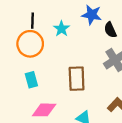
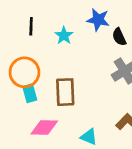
orange circle: (30, 44) -> (24, 72), moved
brown rectangle: (77, 79) -> (65, 92), moved

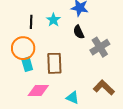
black line: (31, 26) -> (31, 22), moved
black semicircle: (119, 37) -> (79, 32), moved

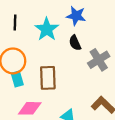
cyan star: (53, 20) -> (47, 29), size x1.5
black line: (31, 22) -> (15, 23), moved

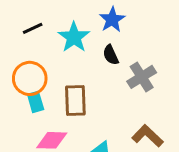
blue star: (76, 16) -> (112, 20), turned 30
black line: (15, 23) -> (33, 28), turned 63

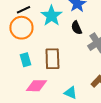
orange circle: (30, 78) -> (21, 28), moved

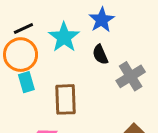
cyan rectangle: (25, 60) -> (26, 82), moved

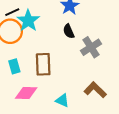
cyan star: (64, 37) -> (28, 21), moved
cyan rectangle: (26, 82) -> (14, 66), moved

